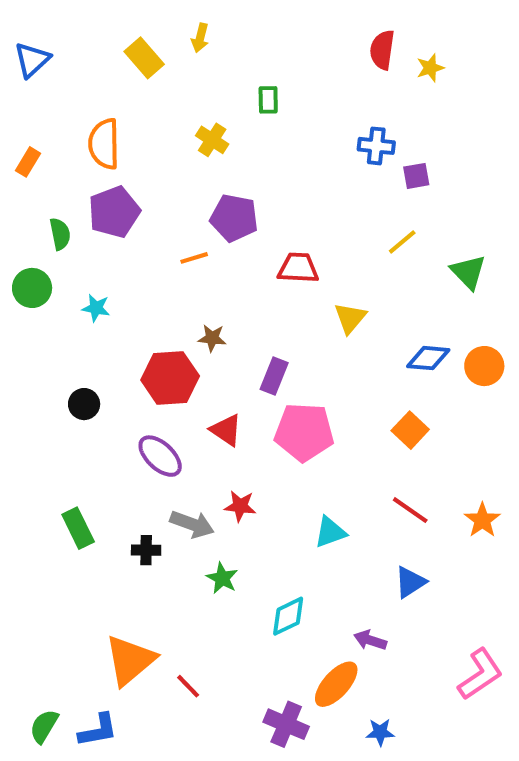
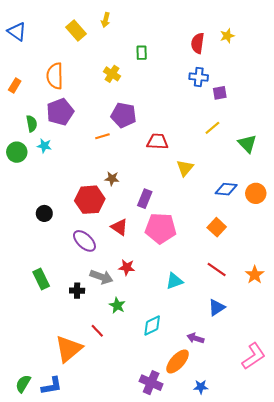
red semicircle: (382, 50) -> (198, 43), moved
blue triangle: (32, 60) -> (17, 32), turned -42
cyan star: (96, 308) -> (44, 146), moved
red line: (188, 686) -> (97, 331), moved

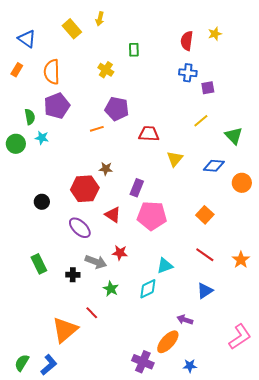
blue triangle: (17, 32) -> (27, 39), moved
orange rectangle: (15, 85) -> (17, 70), moved
blue diamond: (226, 189) -> (214, 166), moved
cyan diamond: (152, 326) -> (148, 289), moved
blue L-shape: (52, 386) -> (49, 365), turned -30

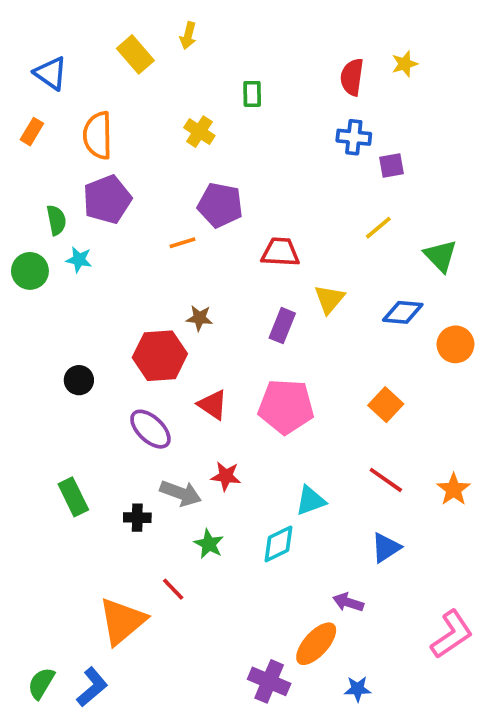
purple rectangle: (137, 188) -> (282, 326), moved

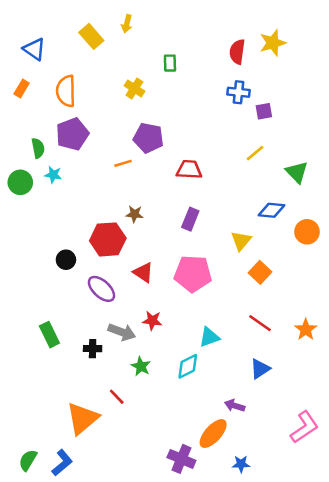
yellow star: (405, 64) -> (273, 43), size x1.5
yellow triangle: (329, 299) -> (241, 241), moved
black circle: (79, 380) -> (66, 260), moved

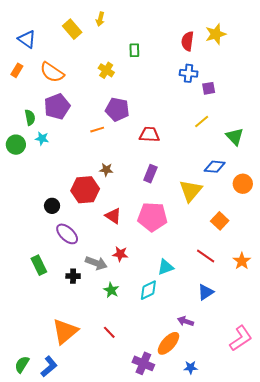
orange semicircle: (66, 91) -> (52, 72), turned -55
yellow triangle: (241, 241) -> (191, 191), size x1.4
orange square: (260, 272) -> (220, 221), moved
purple ellipse: (101, 289) -> (67, 234), moved
red line: (117, 397) -> (109, 332), moved

